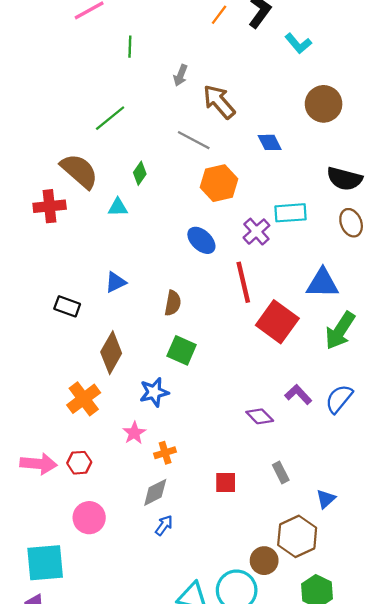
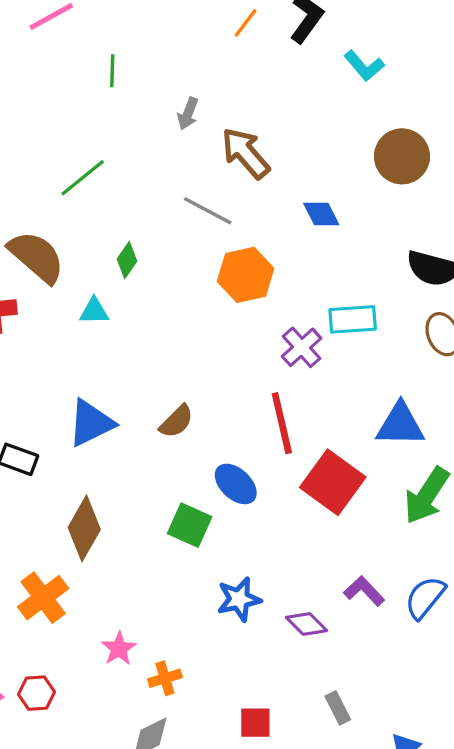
blue ellipse: (201, 240) -> (236, 484), moved
blue triangle: (116, 282) -> (91, 423), size x1.5
brown semicircle: (173, 303) -> (176, 421), moved, turned 35
blue star: (154, 392) -> (239, 599), moved

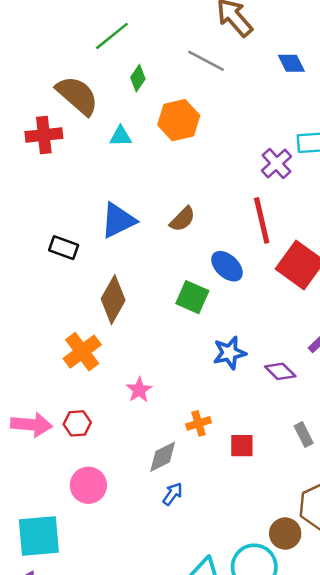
green diamond: (127, 260) -> (138, 78), moved
orange hexagon: (246, 275) -> (179, 120), moved
orange cross: (165, 678) -> (199, 423), moved

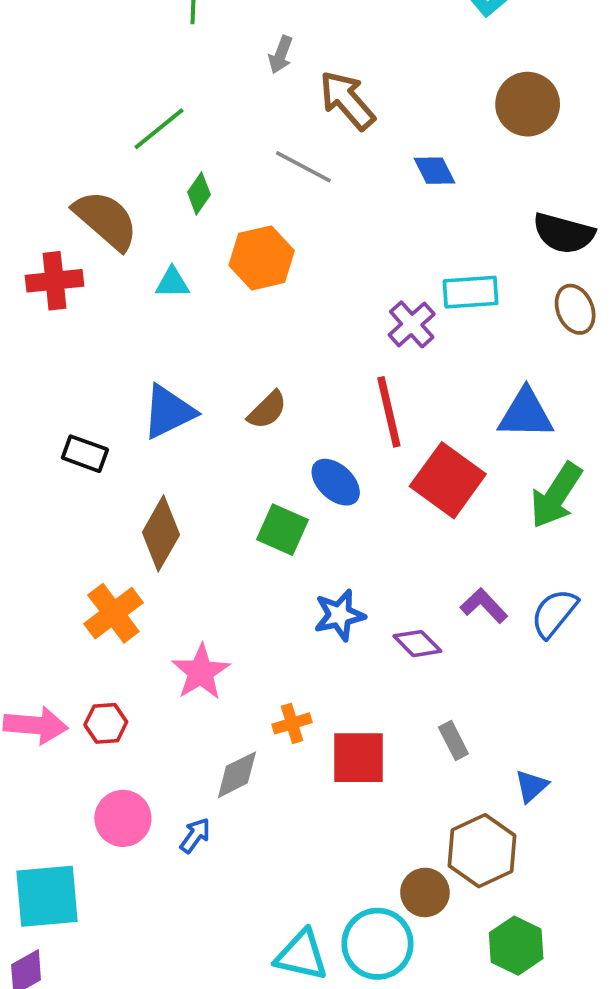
pink star: (139, 390) -> (201, 672), size x1.4
red square: (242, 446) -> (358, 758), size x1.5
blue arrow: (173, 494) -> (195, 835), moved

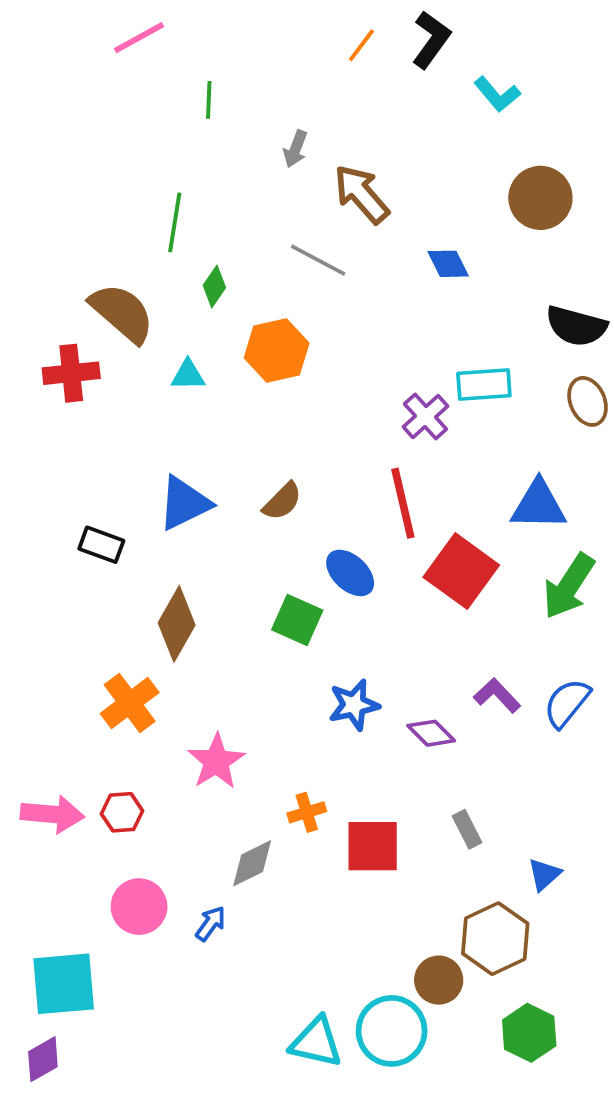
green line: (159, 129) -> (175, 222), turned -42

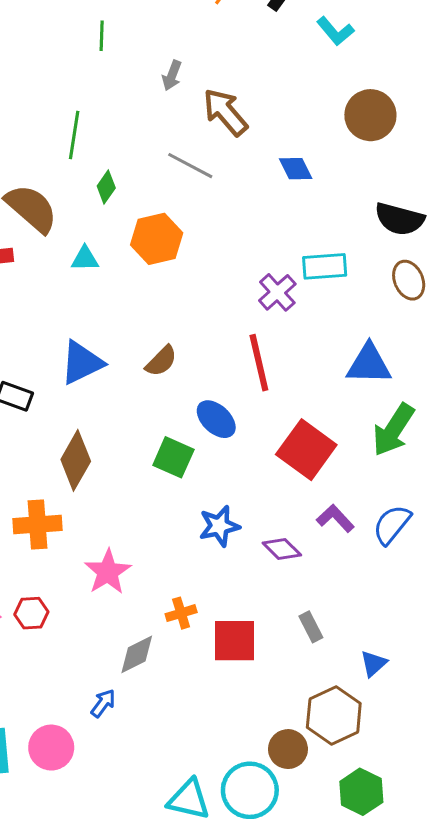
red square: (461, 571) -> (306, 450), moved
orange cross: (130, 703) -> (37, 525), turned 33
pink circle: (139, 907) -> (51, 748), moved

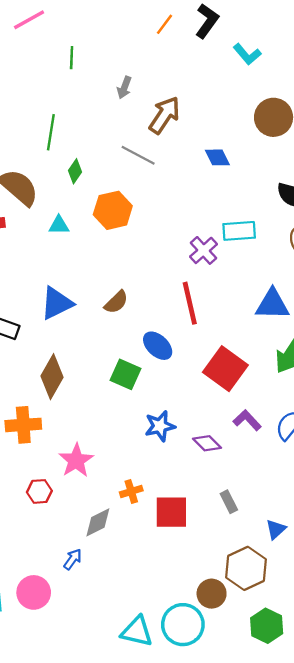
brown arrow: (225, 112) -> (165, 115), turned 75
red hexagon: (31, 613) -> (39, 491), moved

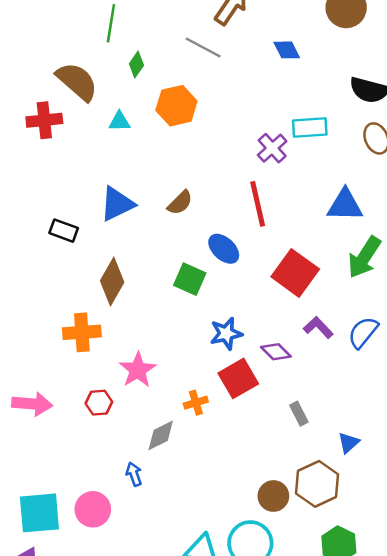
red square: (171, 512) -> (238, 378), moved, turned -30
blue arrow: (73, 559) -> (134, 474), turned -55
brown circle: (212, 594) -> (273, 496), moved

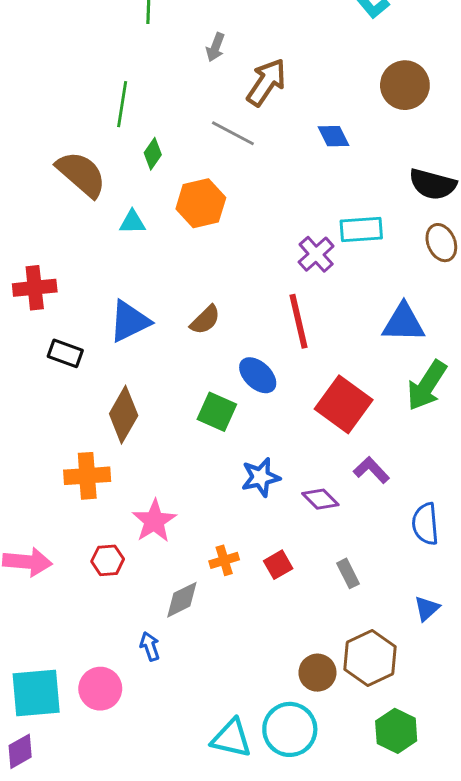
red cross: (44, 120) -> (35, 288), moved
blue semicircle: (363, 332) -> (425, 524), moved, turned -44
red square: (238, 378) -> (278, 565), moved, size x0.6
blue triangle: (349, 443) -> (427, 608), moved

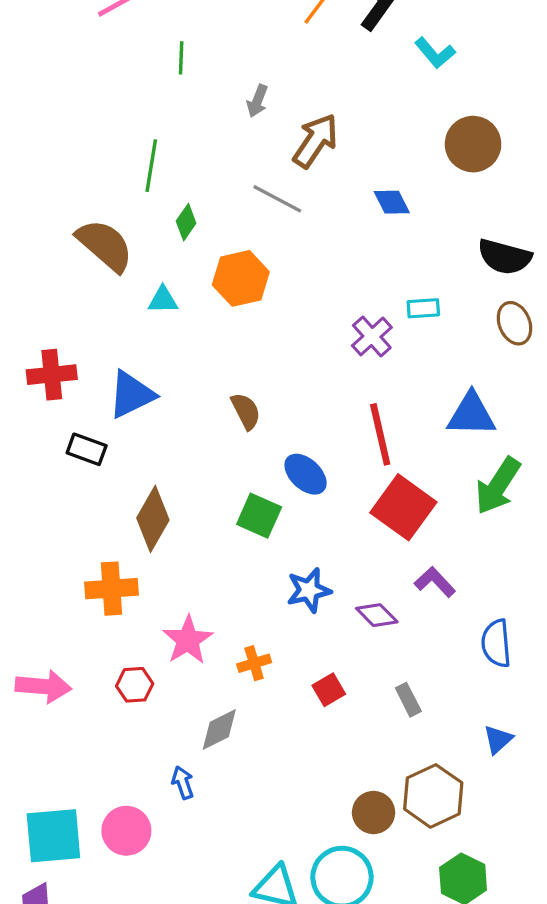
cyan rectangle: (361, 229) -> (423, 308), size x0.7
brown semicircle: (205, 320) -> (246, 411), turned -72
blue triangle: (129, 321) -> (131, 395), moved
red line: (299, 321) -> (380, 434), moved
orange cross: (224, 560) -> (254, 663), moved

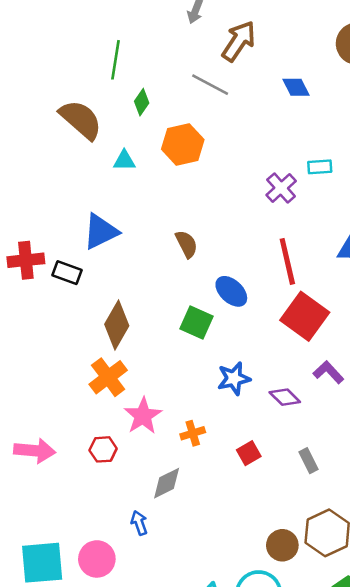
red cross: (52, 375) -> (26, 260), moved
orange cross: (111, 589) -> (108, 377), moved, turned -33

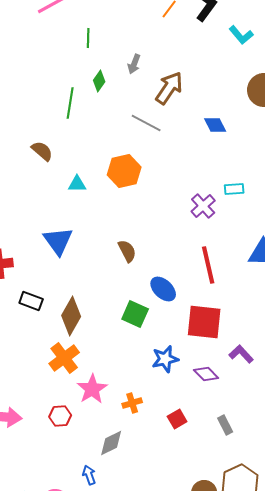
green diamond: (142, 102) -> (99, 81), moved
brown semicircle: (81, 120) -> (42, 151), size x0.6
blue triangle: (101, 232) -> (58, 241), turned -40
black rectangle: (67, 273) -> (31, 301), moved
red square: (305, 316) -> (204, 322), moved, turned -30

